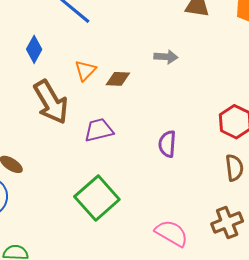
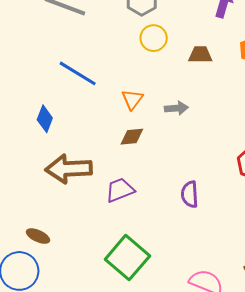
orange triangle: (85, 70) -> (132, 99), moved
brown arrow: (51, 102) -> (69, 169), turned 126

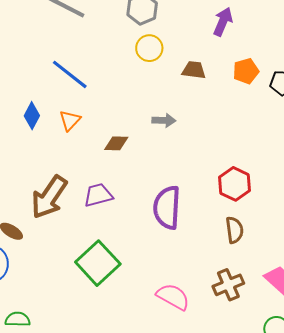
orange triangle: (132, 99) -> (70, 120), moved
brown arrow: (69, 169) -> (49, 197), moved, turned -60
purple semicircle: (190, 194) -> (167, 208), size x1.6

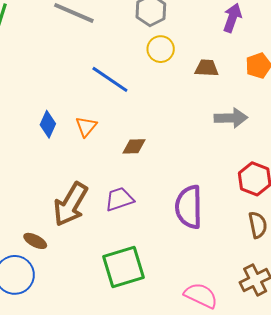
blue line: (70, 74) -> (110, 79), moved
gray arrow: (164, 120) -> (231, 118), moved, size x1.4
green square: (98, 263) -> (123, 267), turned 30

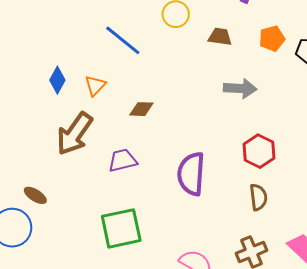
brown arrow: (71, 204) -> (74, 134), moved

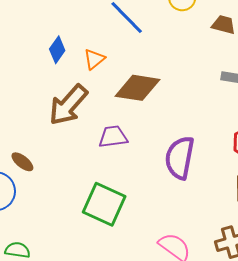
brown diamond: (141, 109) -> (137, 88), size x1.8
green square: (121, 228) -> (104, 204), turned 30

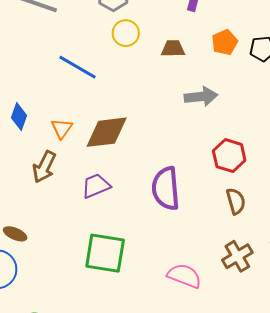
orange triangle: (94, 59) -> (62, 128), moved
brown arrow: (68, 105) -> (44, 167), size x0.7

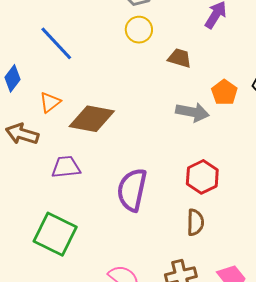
orange pentagon: (225, 42) -> (224, 92), moved, turned -30
blue line: (77, 67) -> (56, 43), moved
brown arrow: (44, 167) -> (22, 134), turned 64

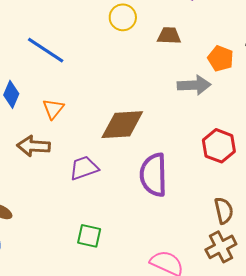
brown diamond: (92, 119) -> (122, 125), moved
brown semicircle: (195, 222) -> (224, 211), moved
green square: (55, 234) -> (89, 236), size x0.6

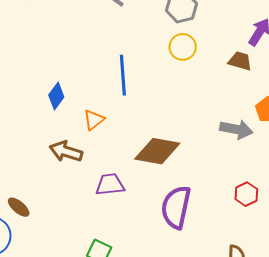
brown trapezoid: (169, 36) -> (240, 61), moved
blue line: (46, 50) -> (123, 75), moved, turned 39
red hexagon: (219, 146) -> (246, 194), size x0.7

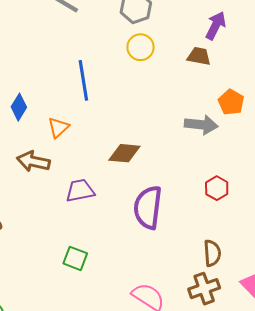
brown diamond: (157, 151) -> (124, 153), size x0.7

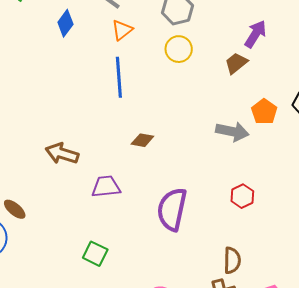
brown trapezoid: (199, 56) -> (236, 63), turned -55
blue diamond: (19, 107) -> (65, 23), moved
orange triangle: (58, 127) -> (122, 30), moved
brown diamond: (124, 153) -> (142, 140), moved, size x0.7

